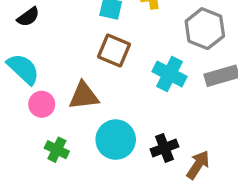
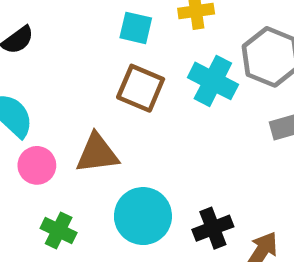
cyan cross: (169, 74) -> (213, 81), moved

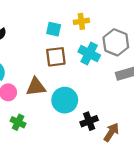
brown square: (141, 88) -> (56, 57), turned -30
cyan circle: (143, 216) -> (65, 100), moved

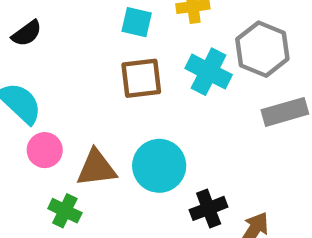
brown triangle: (36, 87) -> (96, 168), moved

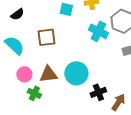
brown square: (141, 78) -> (46, 37), moved
pink circle: (45, 150) -> (24, 74), moved

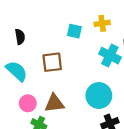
black semicircle: (17, 14) -> (20, 37), turned -64
cyan circle: (76, 73) -> (99, 96), moved

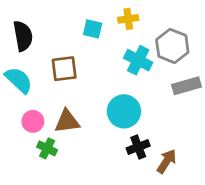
black semicircle: (20, 37) -> (23, 36), size x1.5

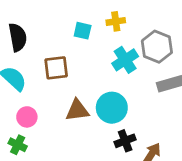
cyan cross: (138, 60) -> (125, 60), turned 30
brown triangle: (67, 121) -> (77, 110), moved
green cross: (47, 148) -> (18, 145), moved

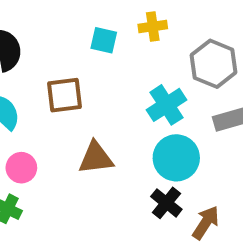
cyan cross: (125, 60) -> (166, 105), moved
cyan circle: (112, 108) -> (176, 158), moved
black cross: (125, 141) -> (166, 203), turned -30

